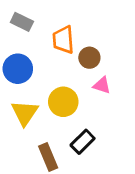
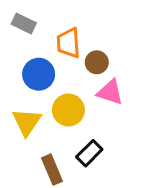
blue circle: (18, 69) -> (39, 74), moved
pink triangle: (102, 85) -> (110, 92), size x1.4

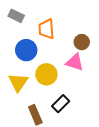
brown circle: (97, 62) -> (82, 42), moved

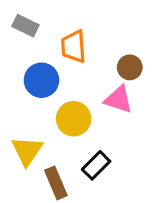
yellow triangle: (18, 82) -> (27, 151), moved

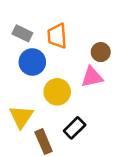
gray rectangle: (25, 26) -> (22, 33), moved
pink triangle: (119, 99) -> (92, 77), turned -30

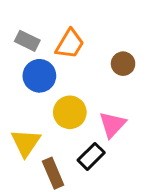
orange trapezoid: (57, 36) -> (70, 44), turned -145
pink triangle: (92, 77) -> (112, 124), moved, turned -35

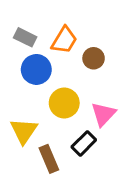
brown circle: (123, 64) -> (94, 58), moved

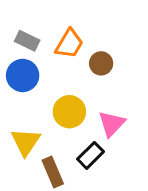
blue circle: (36, 69) -> (23, 75), moved

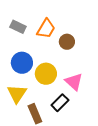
blue circle: (23, 75) -> (22, 63), moved
pink triangle: (112, 124) -> (74, 82), turned -30

